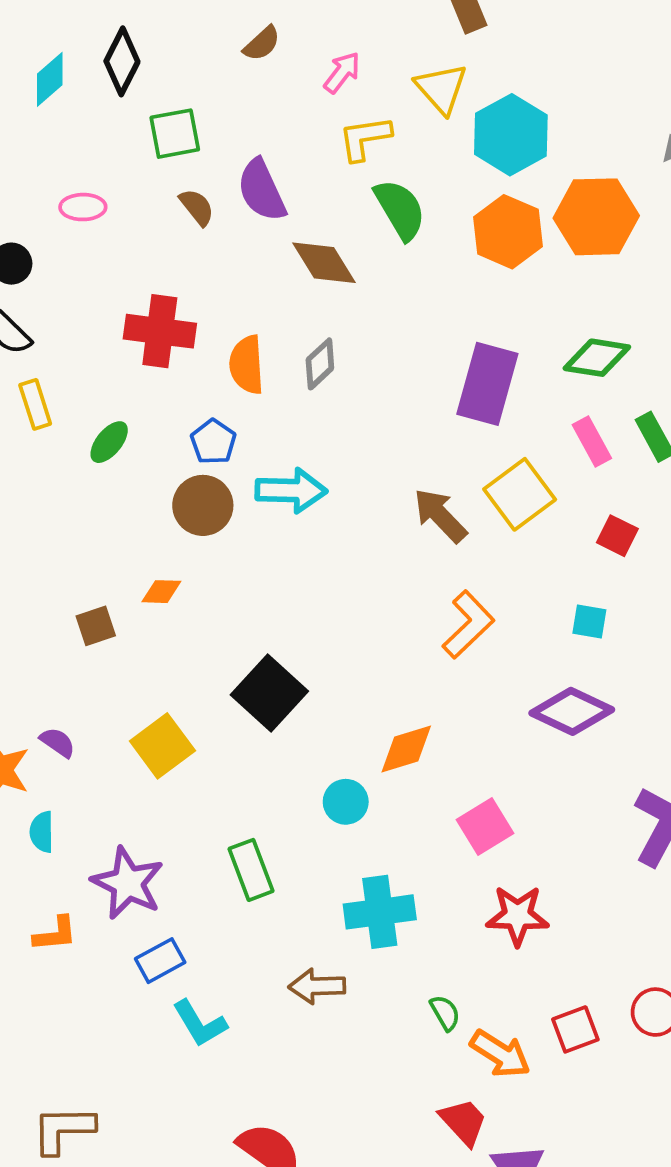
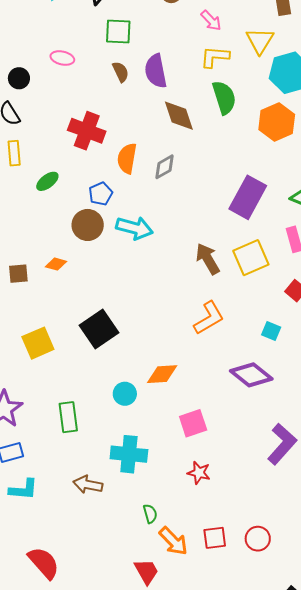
pink arrow: (342, 72) -> (211, 21), turned 85
red star: (517, 916) -> (199, 473), size x0.7
cyan L-shape: (200, 1023) -> (23, 489), turned -68

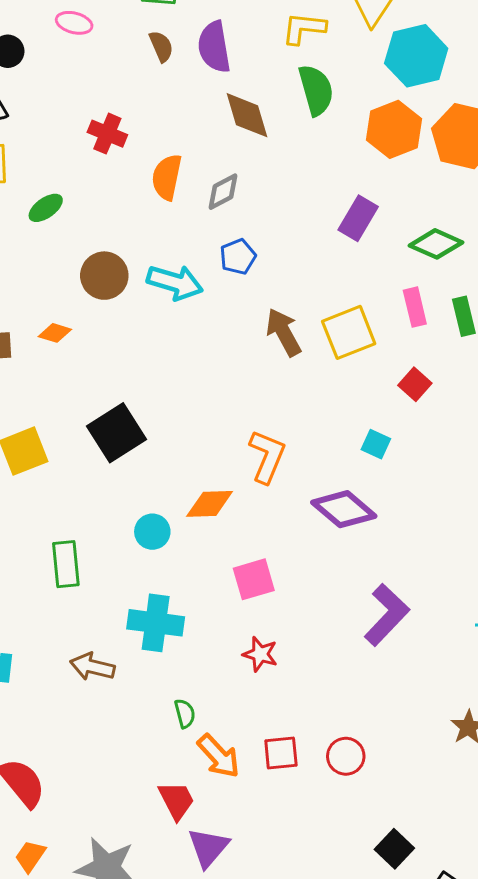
red cross: (87, 131) -> (107, 134), size x0.7
blue pentagon: (101, 194) -> (238, 257), moved
purple rectangle: (248, 197) -> (358, 218), moved, size x0.7
orange L-shape: (209, 318) -> (267, 456), moved, turned -39

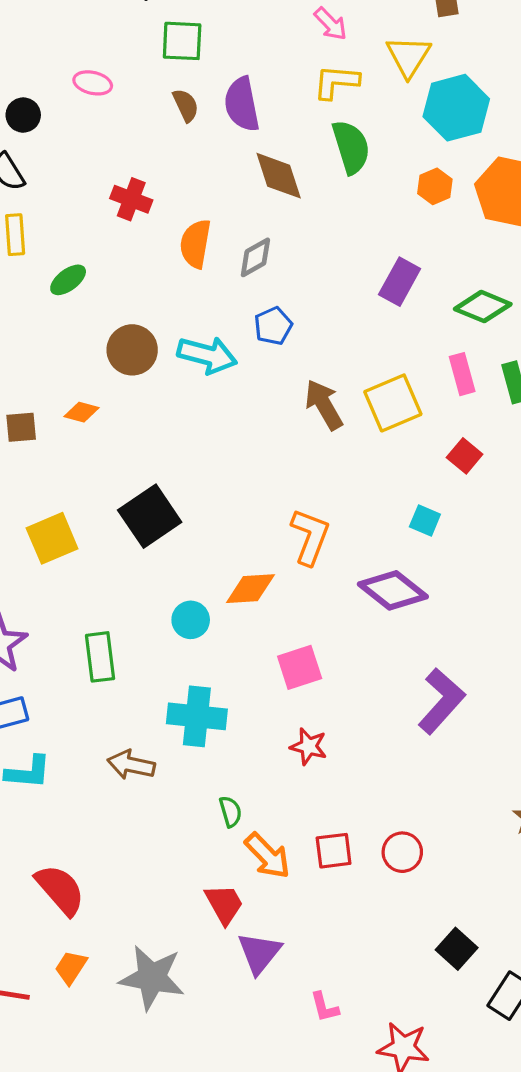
orange hexagon: (394, 129) -> (435, 186), size x0.6

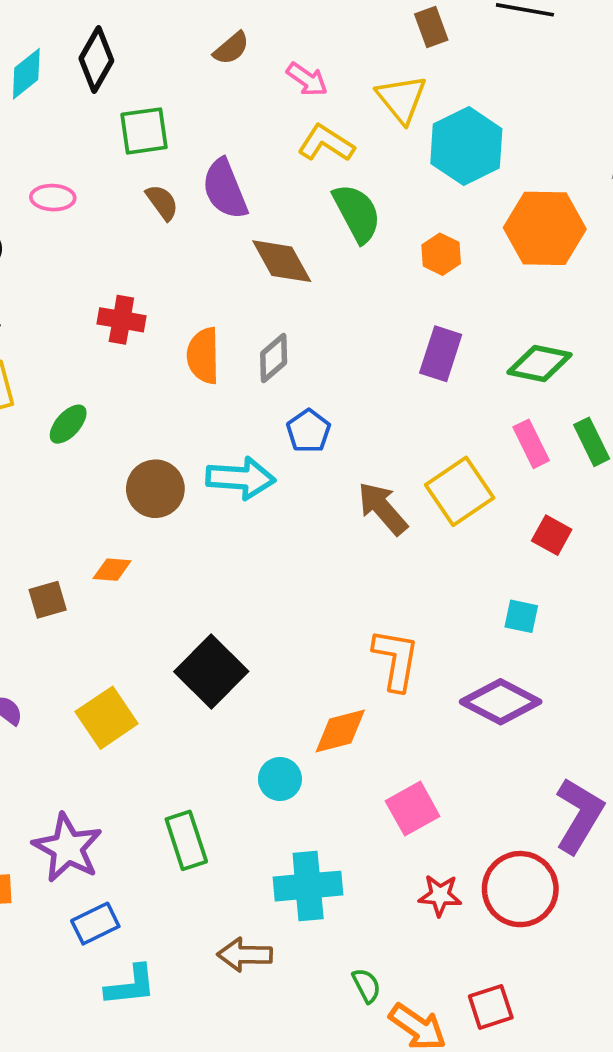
yellow L-shape: (336, 82) -> (326, 143), turned 39
orange hexagon: (435, 186) -> (441, 254), moved
red circle: (402, 852) -> (520, 889), moved, size x1.6

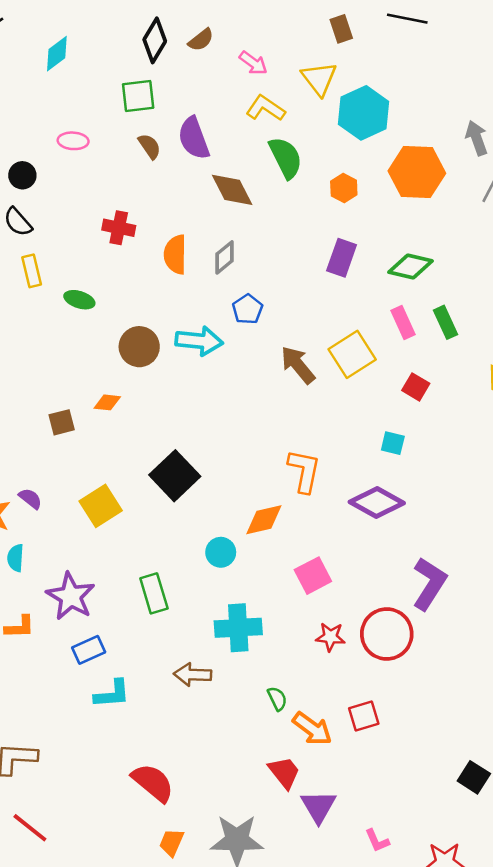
black diamond: (96, 60) -> (155, 40), moved
green ellipse: (68, 424) -> (79, 300), turned 64

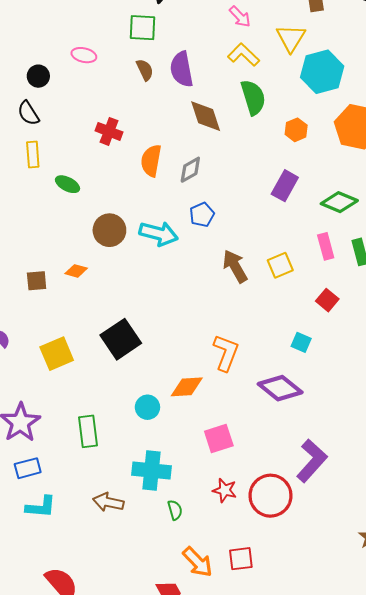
yellow square: (352, 354) -> (280, 265), size x0.7
green semicircle: (277, 699) -> (175, 510), moved

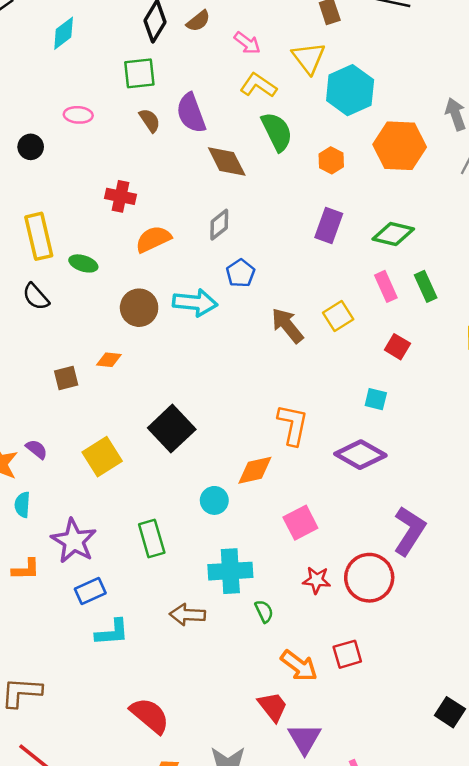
black semicircle: (28, 113) -> (36, 297), moved
yellow rectangle: (33, 154) -> (39, 236), size x1.5
orange semicircle: (151, 161) -> (153, 239), moved, turned 64

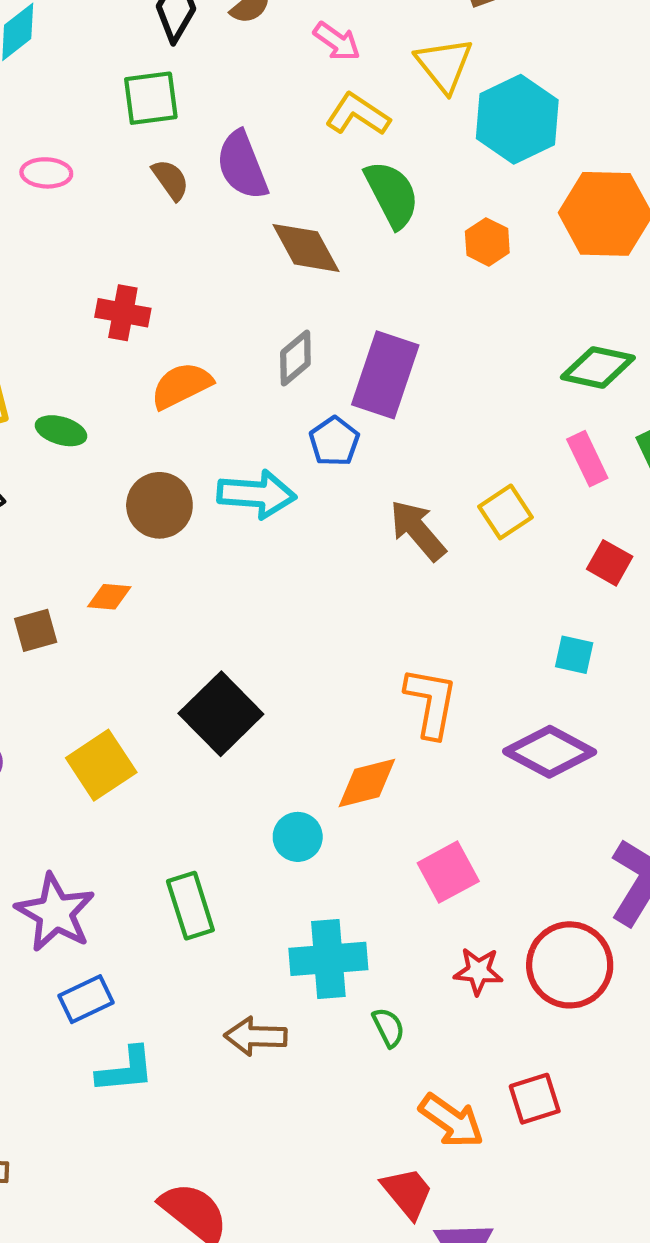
purple rectangle: (329, 226) -> (385, 375), moved, size x1.4

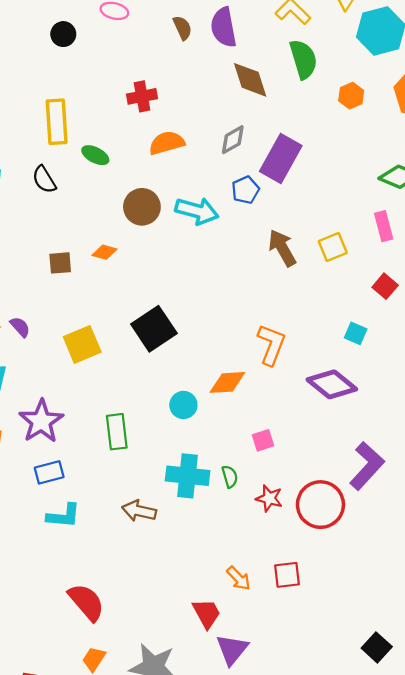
red cross: (123, 313) -> (142, 96), turned -32
pink square: (448, 872) -> (263, 440), size x0.7
green semicircle: (388, 1027) -> (230, 477), moved
orange arrow: (451, 1121) -> (239, 578), size x0.7

